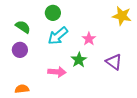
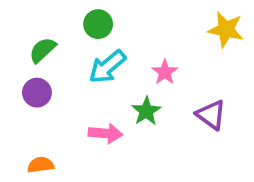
green semicircle: (23, 27) -> (43, 50), turned -77

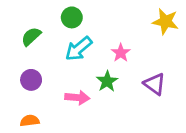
purple circle: (37, 93) -> (31, 80), moved

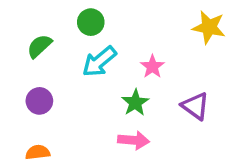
pink arrow: (77, 98) -> (134, 140), moved

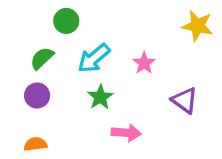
green circle: (91, 22) -> (66, 21), moved
green semicircle: (39, 46) -> (42, 58), moved
green star: (135, 103) -> (100, 97), moved

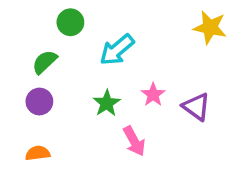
cyan arrow: (94, 58) -> (117, 50), moved
pink star: (144, 63) -> (153, 95), moved
pink arrow: (126, 133) -> (134, 141), turned 56

